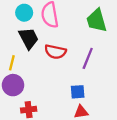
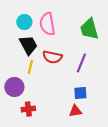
yellow line: (12, 63) -> (30, 67), moved
blue square: (78, 92) -> (80, 93), moved

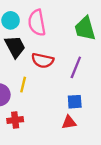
yellow line: (30, 67) -> (23, 85), moved

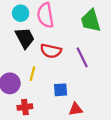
purple line: (76, 67) -> (82, 57), turned -48
blue square: (75, 102) -> (61, 90), moved

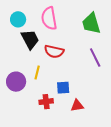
cyan circle: (21, 13) -> (18, 19), moved
purple line: (82, 57) -> (95, 57), moved
red cross: (25, 107) -> (46, 102), moved

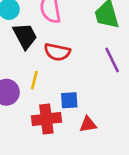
red cross: (46, 102) -> (46, 119), size x1.5

